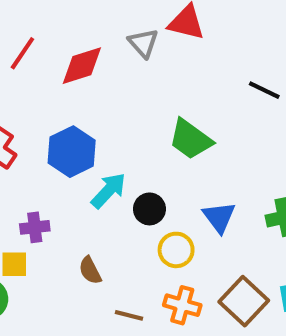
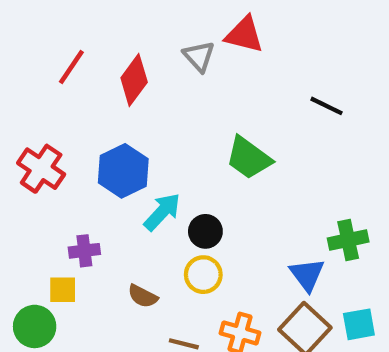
red diamond: (82, 66) -> (134, 80), turned -36
blue triangle: (219, 217) -> (307, 275), moved
yellow circle: (176, 250) -> (203, 275), moved
brown semicircle: (90, 270) -> (143, 296), turned -36

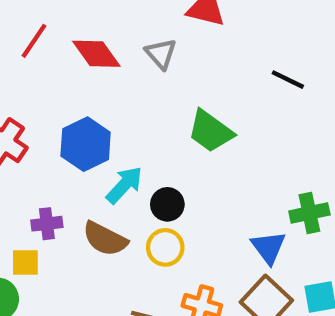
gray triangle: (199, 56) -> (161, 54), moved
red diamond: (134, 80) -> (96, 54), turned -72
brown semicircle: (143, 296) -> (105, 239), moved, size x1.5

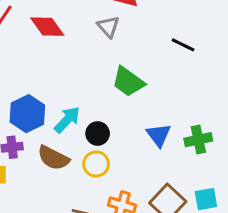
gray triangle: (161, 54) -> (108, 27), moved
blue hexagon: (86, 144) -> (27, 114), moved
blue triangle: (269, 247) -> (159, 135), moved

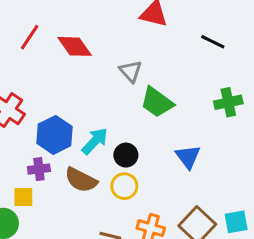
gray triangle: (108, 27) -> (131, 71), moved
black line: (183, 45) -> (213, 42), moved
green cross: (198, 140) -> (228, 102), moved

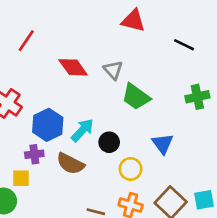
red diamond: (75, 46) -> (73, 67), moved
yellow circle: (124, 186) -> (131, 169), moved

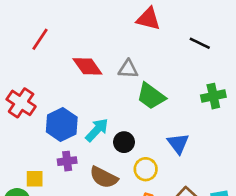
gray triangle: (113, 70) -> (128, 69), turned -45
purple cross: (34, 154) -> (67, 161), moved
brown semicircle: (70, 164) -> (104, 177), moved

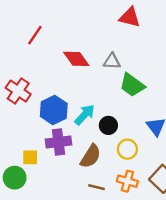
purple cross: (67, 161) -> (59, 142), size x1.5
brown semicircle: (104, 177) -> (91, 156), turned -85

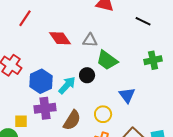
black circle: (108, 125) -> (87, 75), moved

